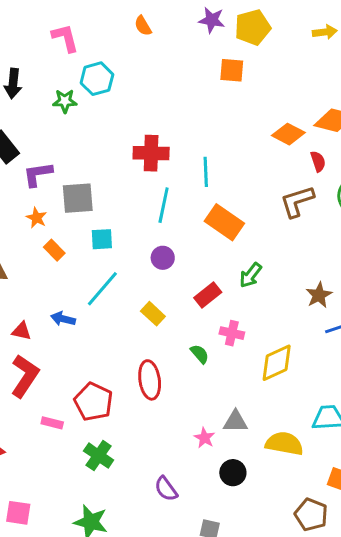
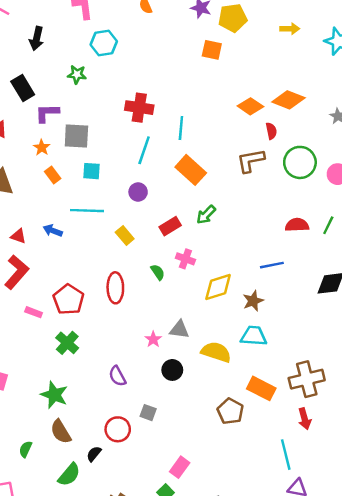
green star: (65, 101) -> (77, 74), moved
cyan line: (102, 289) -> (87, 211), turned 44
brown star: (319, 295) -> (253, 301), moved

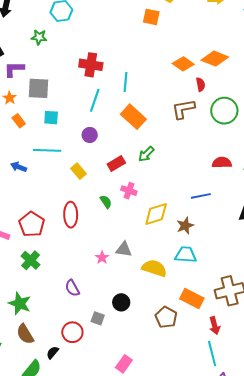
black circle: (172, 370) -> (121, 302), moved
red arrow: (305, 419) -> (215, 326), moved

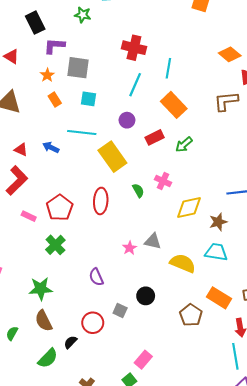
red rectangle: (116, 163) -> (155, 137), moved
yellow rectangle: (78, 171) -> (112, 157), size x1.8
green star: (20, 304) -> (41, 289), turned -30

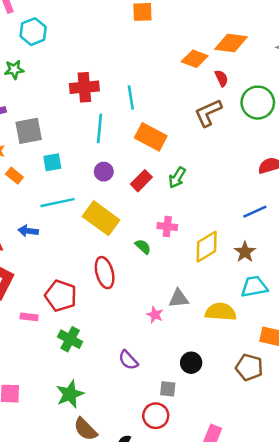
red circle: (93, 323) -> (156, 416), moved

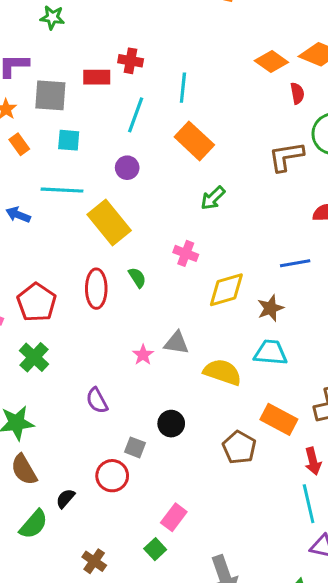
red cross: (84, 87) -> (131, 61), size x0.7
brown L-shape: (208, 113) -> (286, 157), moved
red rectangle: (141, 181) -> (97, 77), moved, turned 30
green semicircle: (143, 247) -> (137, 278), moved

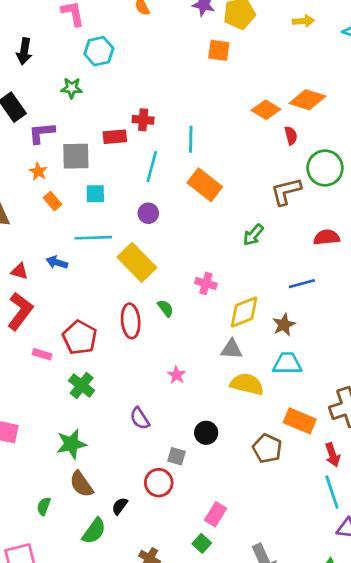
green arrow: (213, 198) -> (253, 235), moved
gray triangle: (176, 343) -> (231, 349), moved

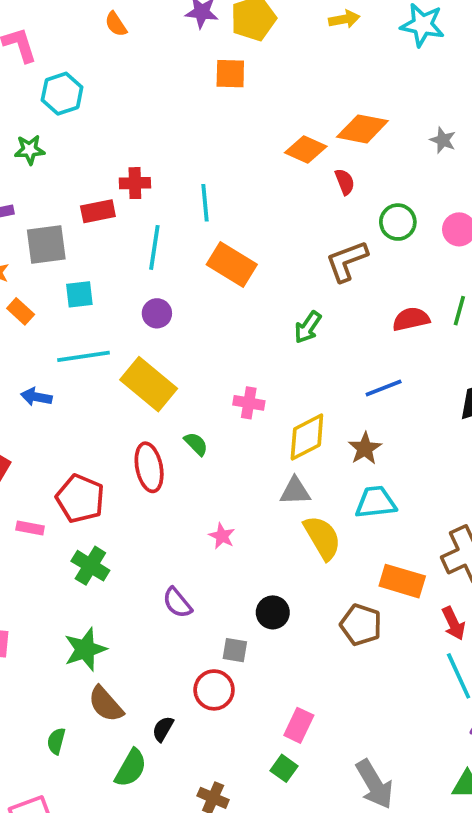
green circle: (325, 168) -> (398, 222), size x0.7
yellow semicircle: (247, 384) -> (322, 538), turned 52

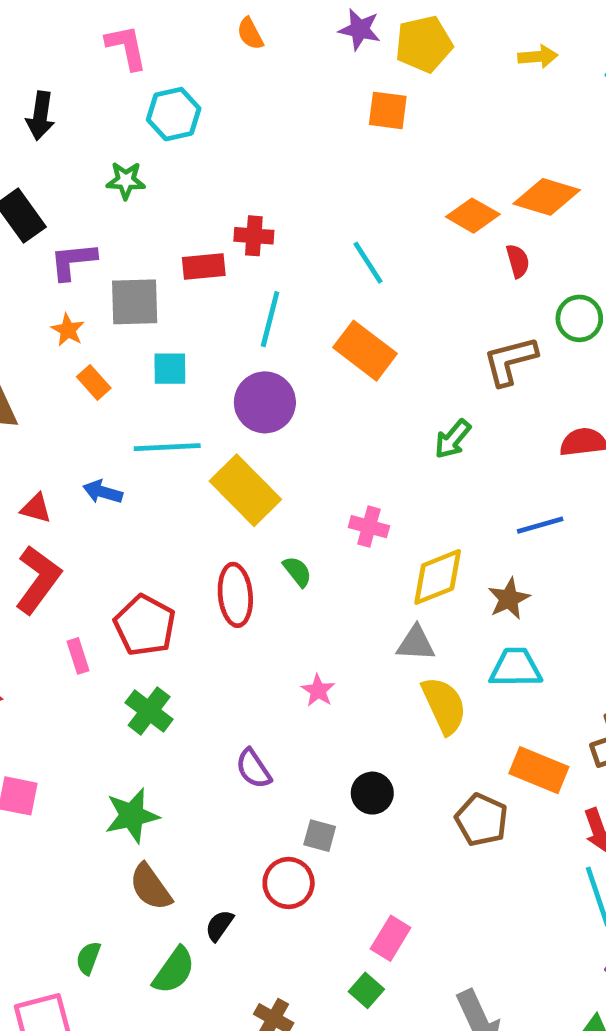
cyan line: (205, 203) -> (368, 263), moved, turned -33
purple circle: (157, 313) -> (265, 402), size x1.6
pink rectangle: (30, 528) -> (78, 656), turned 56
green semicircle: (56, 741) -> (88, 958), moved

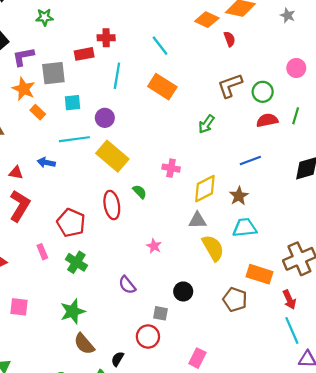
green circle: (579, 318) -> (263, 92), moved
orange star: (68, 330) -> (24, 89), size x1.5
purple circle: (265, 402) -> (105, 118), moved, size x0.7
pink rectangle: (78, 656) -> (42, 252), moved

